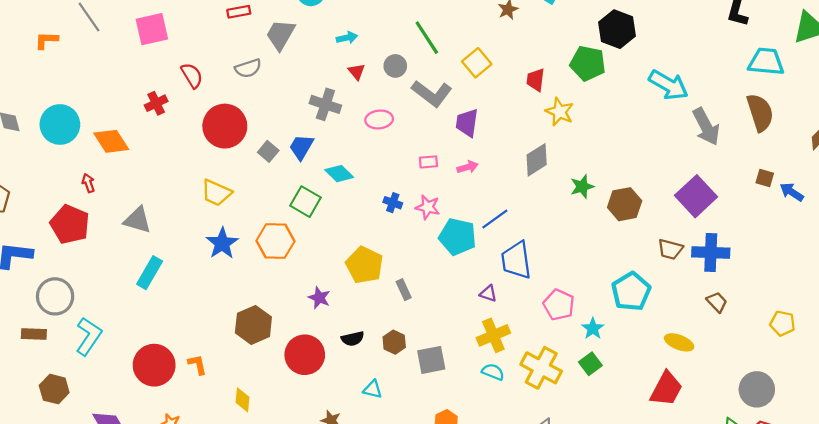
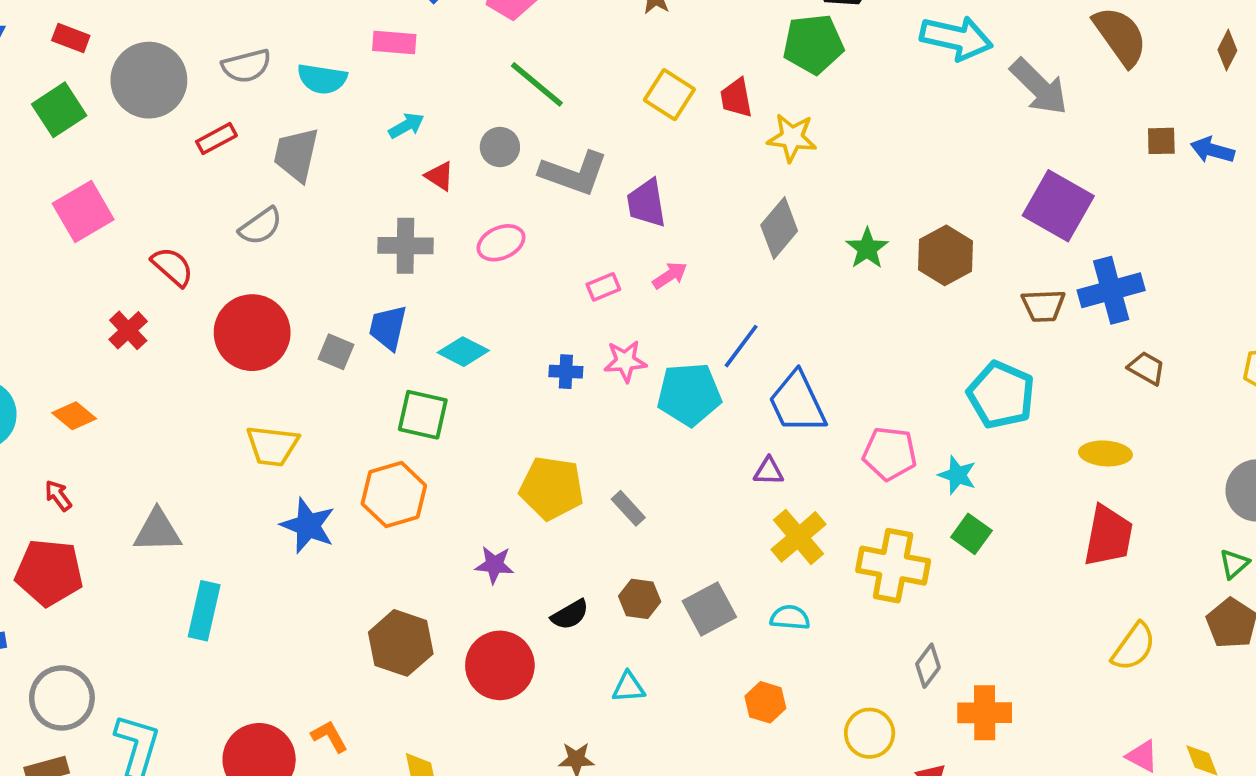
yellow square: (477, 63) -> (669, 95), moved
orange diamond: (111, 141) -> (74, 416), size x0.7
cyan semicircle: (493, 372) -> (790, 618), moved

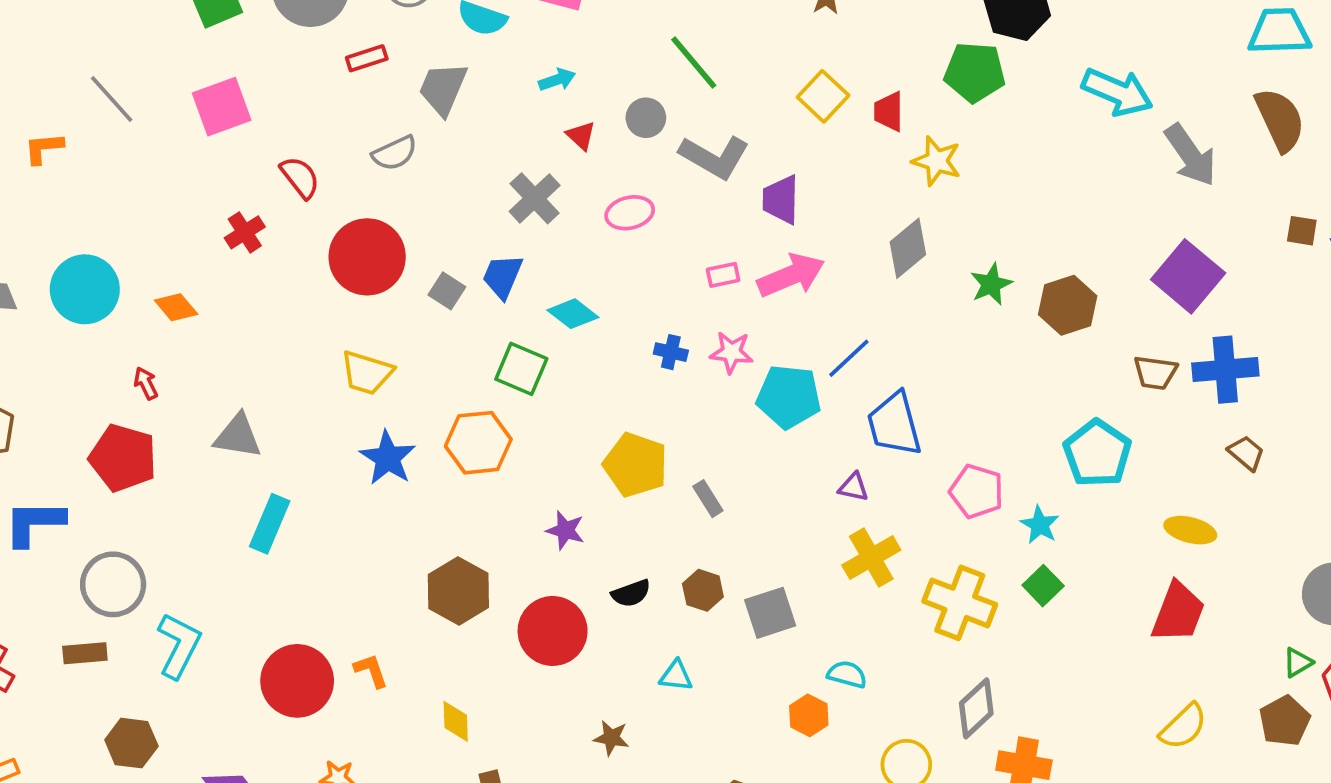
gray cross: (405, 246) -> (535, 198), turned 36
pink arrow: (670, 275) -> (791, 275), size x1.8
cyan semicircle: (790, 618) -> (847, 674), moved
gray diamond: (928, 666) -> (976, 708), size x1.4

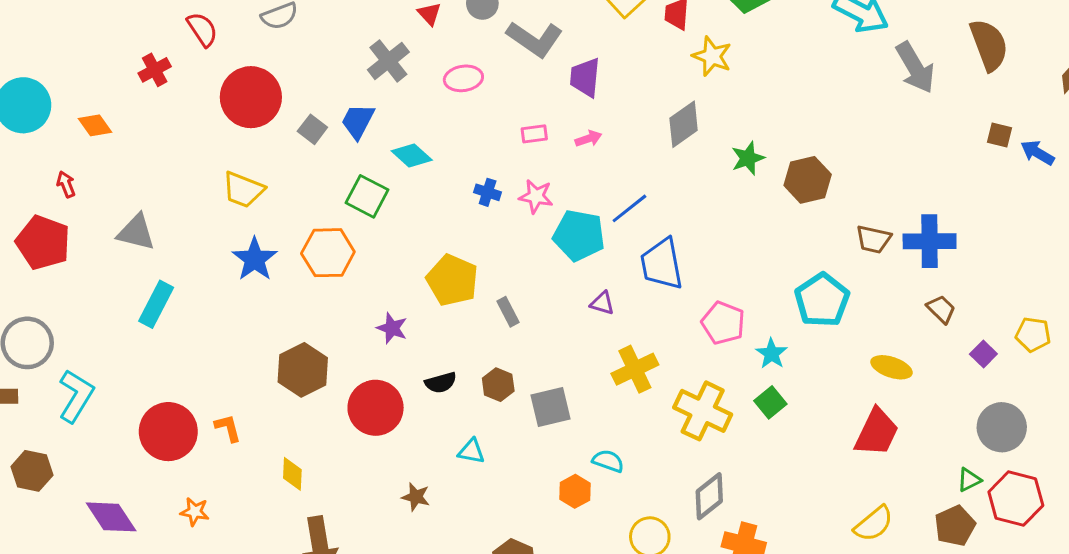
pink arrow: (791, 275) -> (589, 139), size x0.5
purple square: (1188, 276) -> (983, 354), moved, size x0.5
purple triangle: (854, 487) -> (602, 303), moved

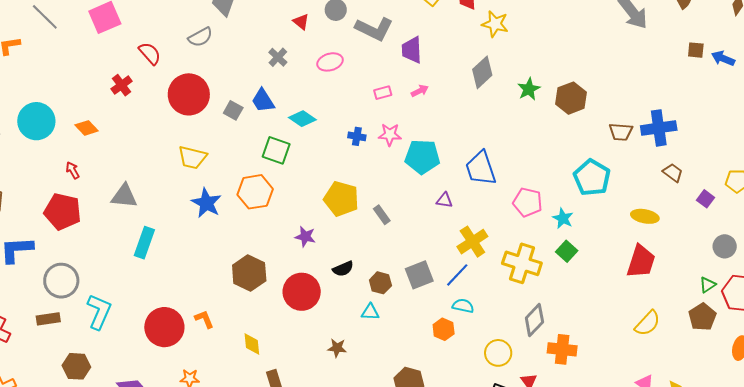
gray cross: (388, 61) -> (278, 57), size x0.7
blue trapezoid: (358, 121) -> (263, 101), turned -52
blue line: (629, 208) -> (457, 275), moved
brown hexagon: (498, 385) -> (380, 283), moved
gray circle: (1002, 427) -> (725, 246), size x0.7

